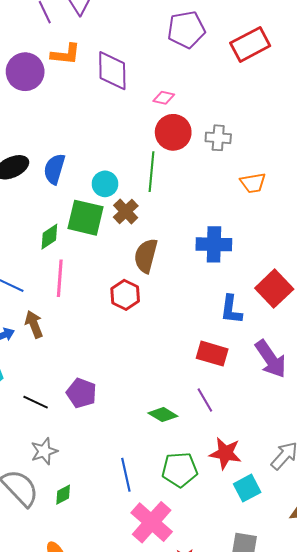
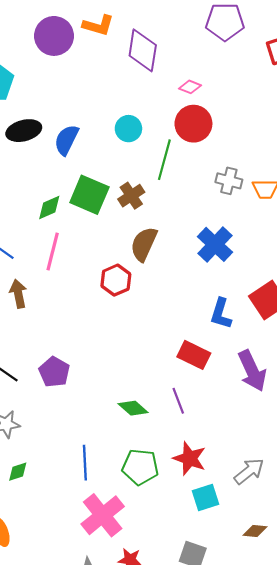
gray cross: (218, 138) -> (229, 181), moved
cyan circle: (105, 184) -> (128, 129), moved
blue cross: (214, 244) -> (215, 244), turned 32

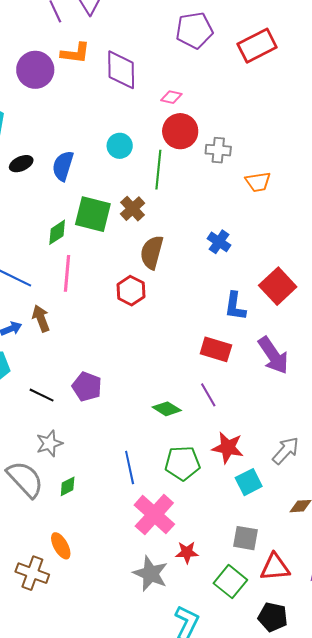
black ellipse: (24, 131) -> (21, 164), size x0.7
gray cross: (229, 181) -> (218, 150), moved
blue cross: (215, 244) -> (219, 242), size x0.7

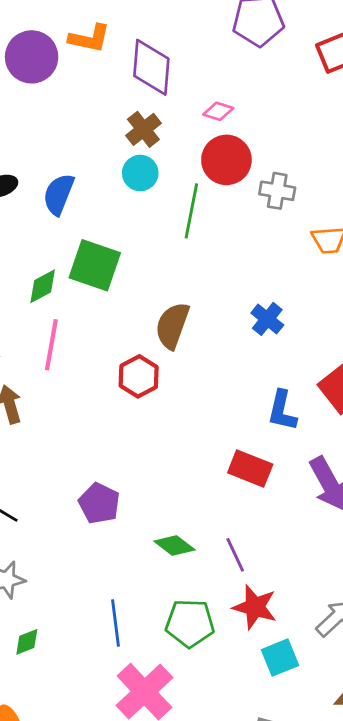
brown cross: (133, 209) -> (143, 129), moved
purple pentagon: (87, 387) -> (99, 503), moved
purple line: (208, 395) -> (235, 555), moved

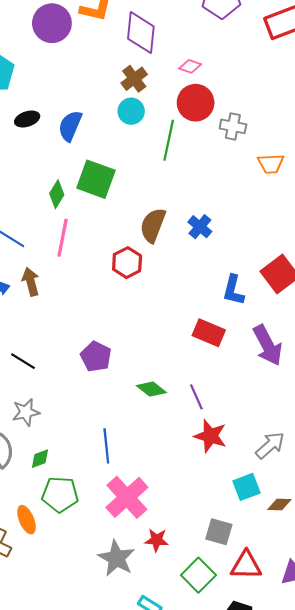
green diamond: (43, 286) -> (57, 194), turned -32
blue cross: (267, 319) -> (200, 227), moved
green pentagon: (190, 623) -> (60, 494), moved
cyan square: (280, 658) -> (247, 487), moved

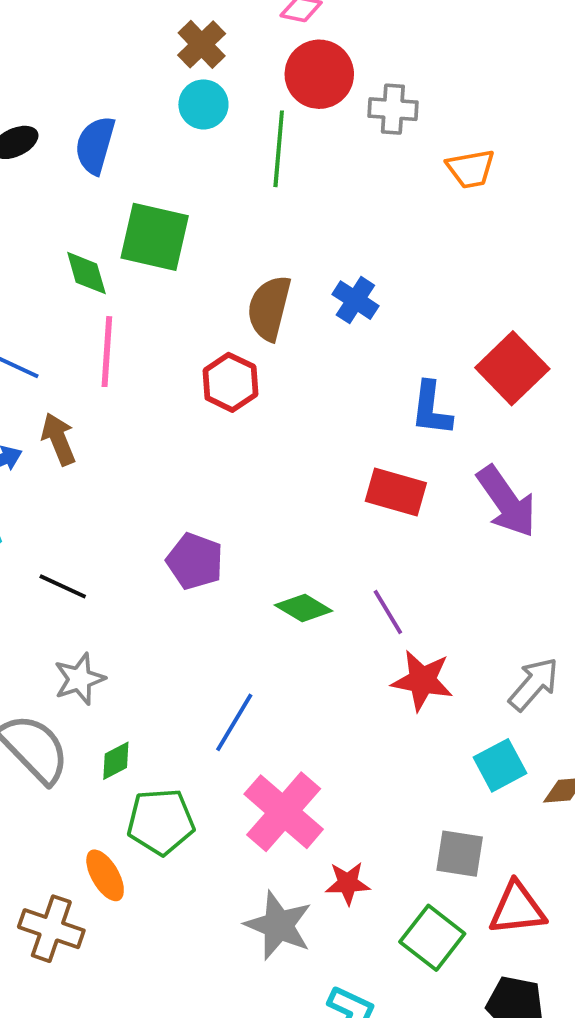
green diamond: (57, 194) -> (86, 273), turned -40
blue line: (106, 446) -> (234, 722), turned 44

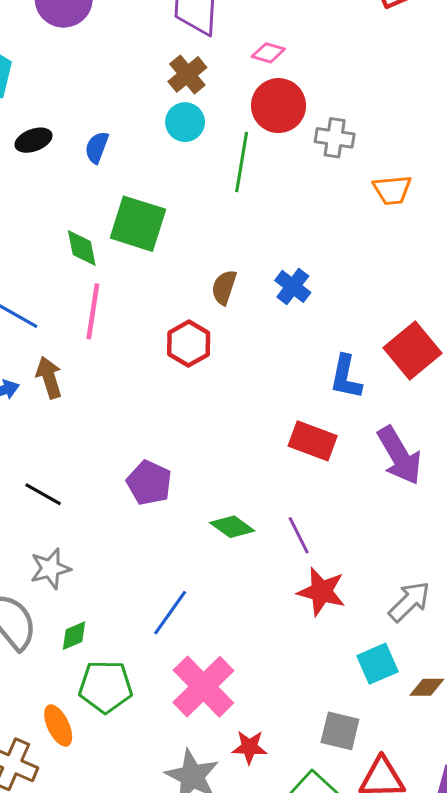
blue semicircle: (95, 145) -> (97, 147), size x0.7
brown semicircle: (269, 308) -> (224, 287), size x0.7

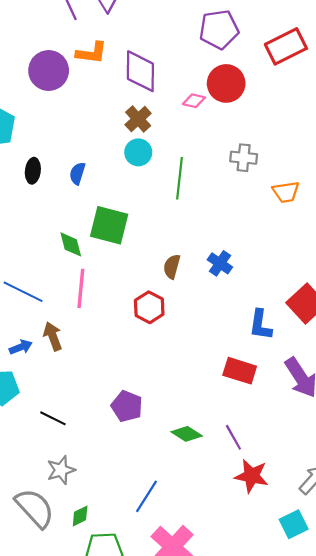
red circle: (279, 106) -> (226, 83), moved
black ellipse: (33, 140) -> (33, 171), turned -60

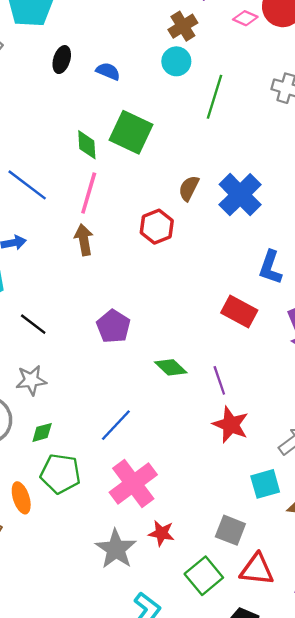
blue semicircle: (77, 173) -> (108, 71), turned 85
blue cross: (220, 263) -> (240, 195), size x1.6
brown arrow: (53, 336) -> (84, 240), moved

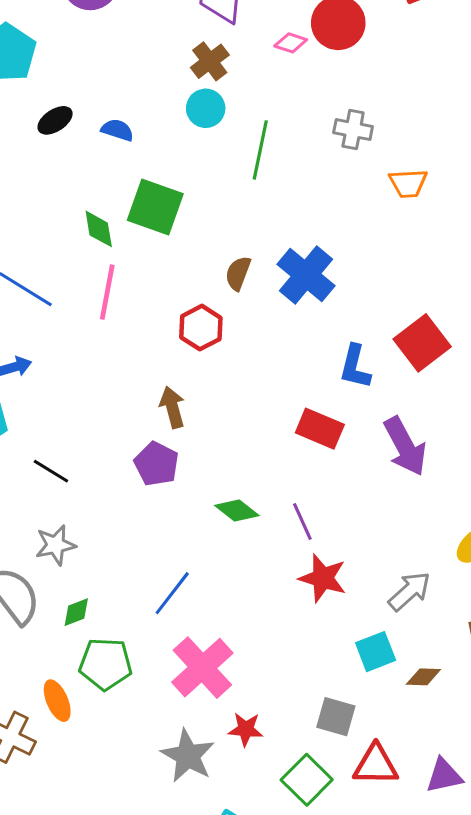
black ellipse: (62, 60) -> (55, 120), turned 45
brown arrow: (84, 240) -> (172, 407), moved

